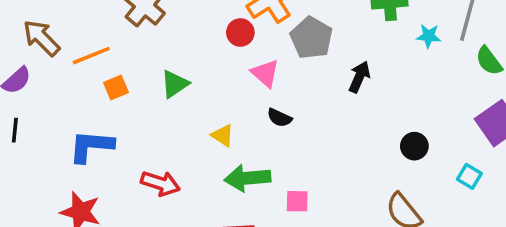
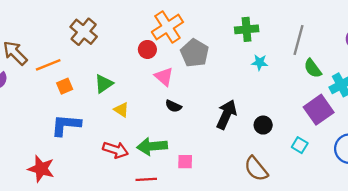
cyan star: (429, 36) -> (260, 62), moved
black arrow: (359, 77) -> (227, 114), moved, size x1.4
yellow triangle: (223, 135) -> (121, 110), moved
blue L-shape: (91, 146) -> (66, 125), moved
red arrow: (160, 183) -> (115, 150), moved

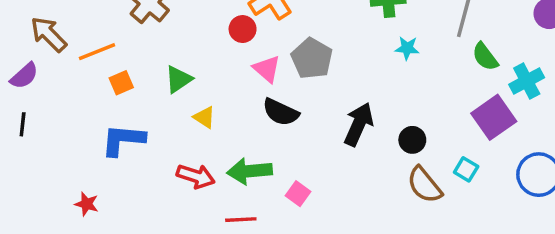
gray pentagon: (195, 53) -> (312, 58), moved
black semicircle: (173, 106) -> (281, 112), size x1.5
pink square: (185, 162) -> (298, 194), turned 35
red star: (41, 169) -> (87, 204), size x0.6
brown semicircle: (256, 169) -> (424, 185), moved

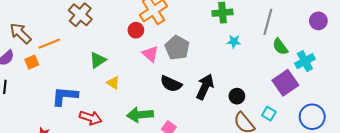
orange square: (121, 83) -> (32, 62), moved
black semicircle: (281, 112) -> (171, 84), moved
red arrow: (196, 176) -> (91, 118), moved

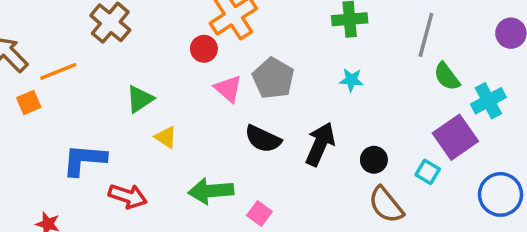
cyan star: (234, 42) -> (351, 80), moved
cyan square: (269, 114) -> (428, 172), moved

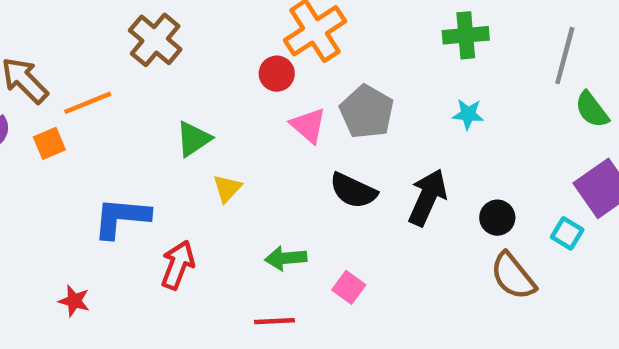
yellow triangle: (166, 137) -> (227, 188), turned 40
green arrow: (211, 191) -> (286, 258), size x0.7
red arrow: (128, 196) -> (178, 265), turned -87

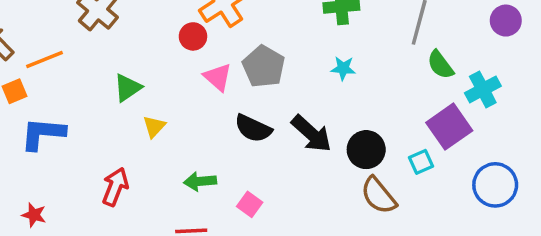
black arrow: (428, 197) -> (311, 134), turned 108
blue L-shape: (121, 218) -> (43, 134), moved
black circle: (497, 218) -> (366, 150), size x1.4
cyan square: (567, 233) -> (421, 162), turned 35

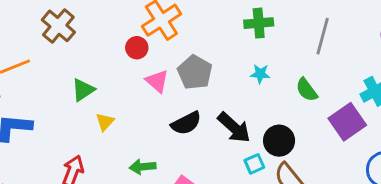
green semicircle: (440, 65) -> (307, 90), moved
black semicircle: (253, 128) -> (186, 123), turned -52
cyan square: (421, 162) -> (254, 164), moved

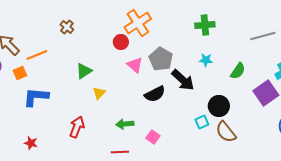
brown cross: (58, 26) -> (67, 27), size x0.6
gray line: (323, 36) -> (263, 36), moved, turned 60
green semicircle: (307, 90) -> (238, 71), turned -108
black arrow: (234, 128) -> (183, 80), moved

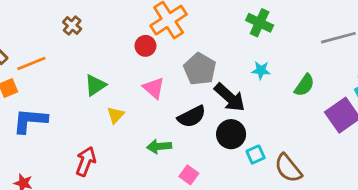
green cross: (205, 25) -> (260, 23), turned 30
pink triangle: (135, 65) -> (154, 88), moved
black circle: (219, 106) -> (231, 134), moved
green arrow: (125, 124) -> (159, 146), moved

